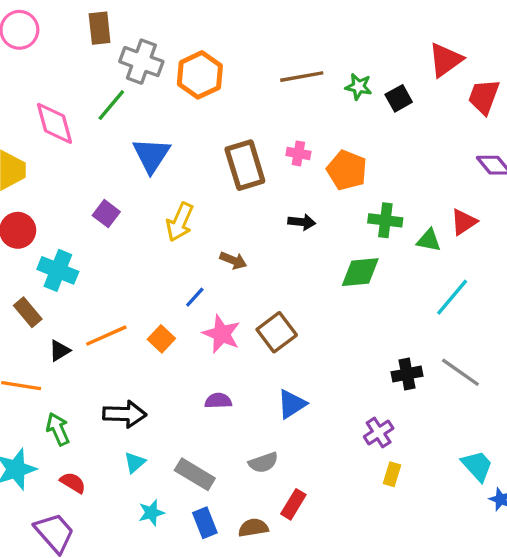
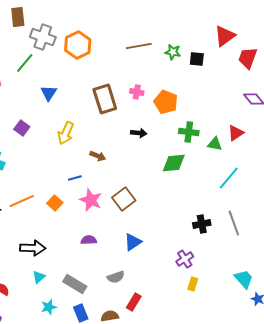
black square: (399, 98) -> (197, 59), turned 35
blue triangle: (151, 155) -> (49, 93), size x0.7
blue line: (195, 297) -> (75, 178), turned 32
gray line: (460, 372) -> (234, 223), turned 35

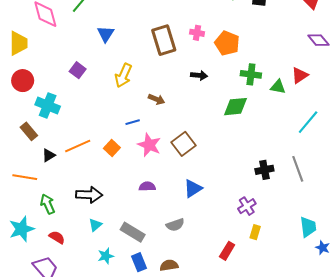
cyan line: (229, 178) -> (308, 122), moved
cyan trapezoid: (244, 279) -> (308, 227), turned 35
red rectangle: (134, 302) -> (227, 251), moved

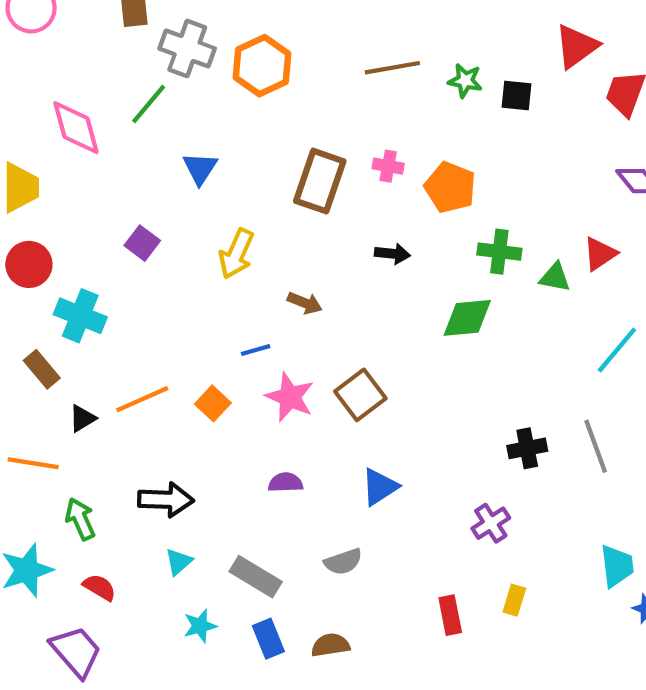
brown rectangle: (164, 40) -> (320, 181), turned 36
yellow rectangle: (255, 232) -> (514, 600), moved
red rectangle: (227, 251) -> (450, 615), turned -42

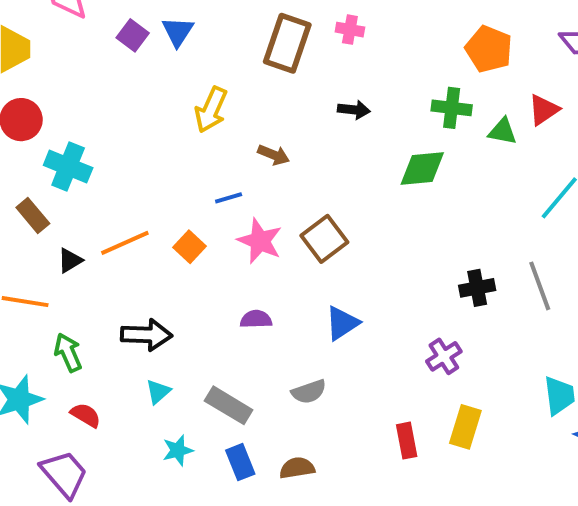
orange pentagon: (450, 187) -> (489, 49), moved
purple square: (142, 243) -> (133, 35), moved
yellow rectangle: (514, 600) -> (465, 427), size x1.5

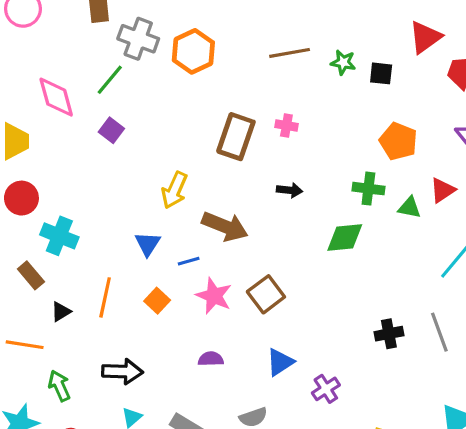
blue triangle: (178, 32) -> (148, 244), moved
brown arrow: (274, 155) -> (225, 226), size x1.8
orange line: (125, 243) -> (105, 297), turned -54
purple cross: (444, 356) -> (326, 389), moved

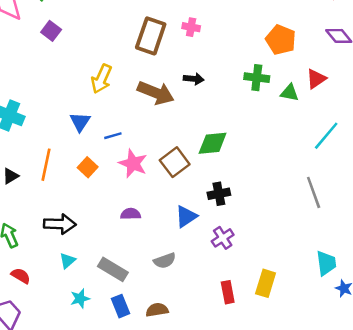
brown arrow: (225, 226) -> (156, 93), moved
green diamond: (345, 237) -> (213, 143), moved
black cross: (389, 334) -> (219, 194), moved

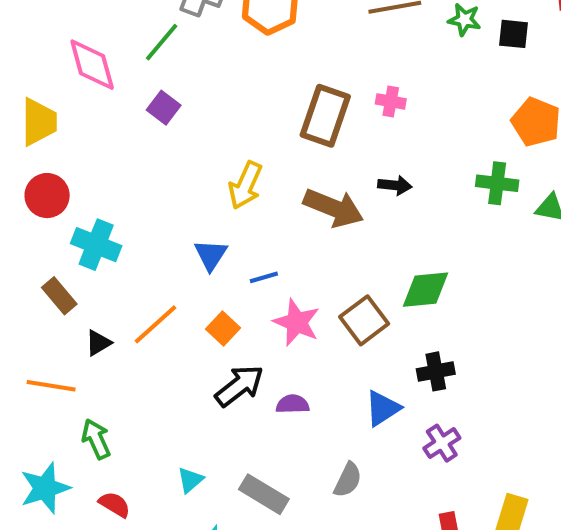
orange line: (46, 165) -> (155, 324), turned 36
black arrow: (60, 224) -> (239, 386), moved, turned -40
gray semicircle: (165, 261) -> (348, 480), turned -45

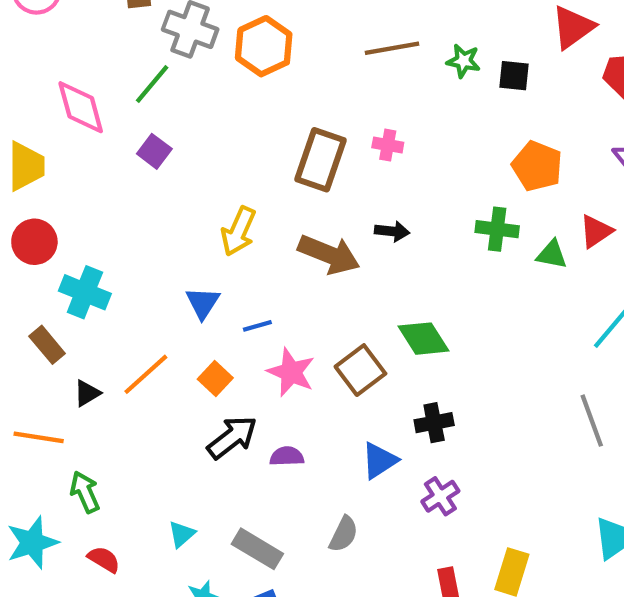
green diamond: (425, 290) -> (424, 339), turned 63

